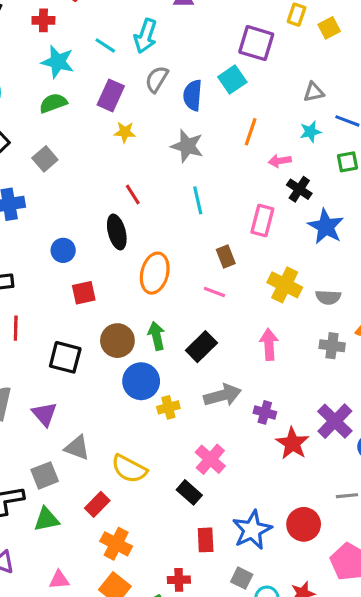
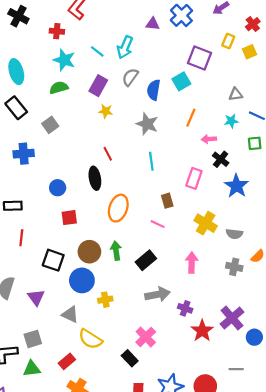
blue circle: (141, 381) -> (82, 280), moved
yellow cross: (168, 407) -> (105, 300), moved
gray triangle: (77, 448) -> (70, 314), moved

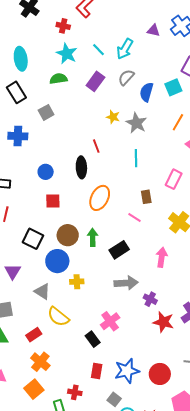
yellow star: (106, 111) -> (113, 117), moved
red star: (202, 331) -> (163, 322), turned -30

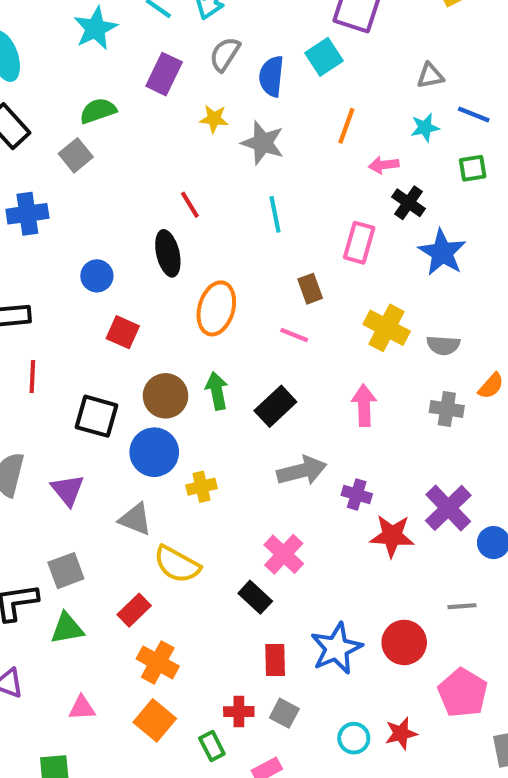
cyan star: (67, 54) -> (95, 28), turned 30
green semicircle: (58, 79) -> (98, 111), moved
yellow star: (113, 117) -> (214, 119), moved
red square: (53, 201) -> (123, 332), turned 35
gray square: (114, 399) -> (284, 713), moved

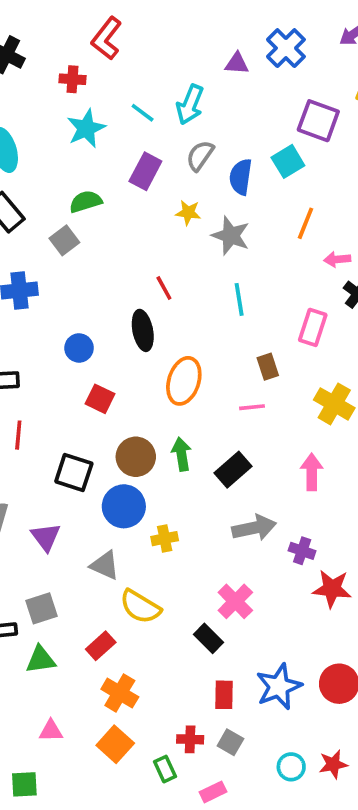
pink line: (294, 335) -> (252, 407), turned -30

